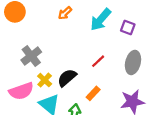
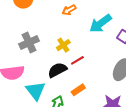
red line: (98, 61) -> (77, 60), moved
yellow cross: (45, 80) -> (63, 45), moved

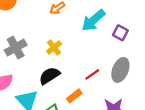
red line: (77, 60) -> (92, 74), moved

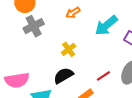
gray cross: (16, 48) -> (34, 26), moved

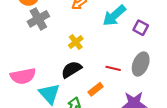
red line: (103, 76) -> (113, 68), turned 48

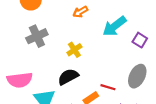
gray cross: (38, 19) -> (37, 36), moved
red line: (113, 68) -> (108, 87), moved

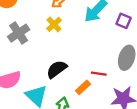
yellow cross: (74, 50) -> (54, 24), moved

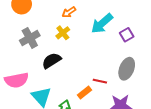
purple square: (124, 21) -> (127, 35), turned 32
black semicircle: (57, 69) -> (52, 61), moved

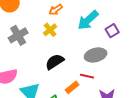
black semicircle: (52, 61) -> (55, 62), moved
gray ellipse: (127, 69) -> (96, 55), moved, turned 55

